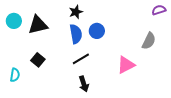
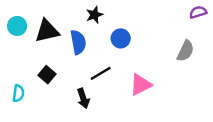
blue semicircle: (76, 34) -> (78, 42), moved
pink triangle: (126, 65) -> (141, 85), moved
black arrow: (84, 84) -> (83, 98), moved

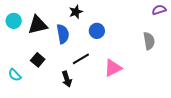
gray semicircle: (186, 51) -> (149, 41), turned -36
cyan semicircle: (18, 93) -> (15, 75), turned 128

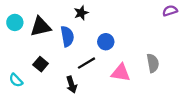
blue circle: (97, 31) -> (106, 42), moved
gray semicircle: (149, 41) -> (153, 63), moved
pink triangle: (113, 68) -> (121, 73), turned 36

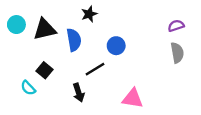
purple semicircle: (170, 11) -> (176, 26), moved
gray semicircle: (153, 63) -> (177, 53), moved
pink triangle: (121, 73) -> (133, 98), moved
cyan semicircle: (16, 80) -> (28, 88), moved

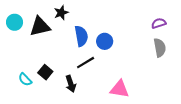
black star: (89, 14) -> (61, 13), moved
blue semicircle: (74, 40) -> (81, 36), moved
black square: (45, 70) -> (45, 72), moved

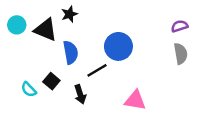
black triangle: (40, 26) -> (45, 30), turned 35
blue semicircle: (81, 36) -> (71, 52), moved
blue circle: (105, 41) -> (118, 46), size x1.5

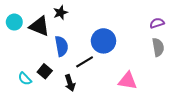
pink triangle: (135, 100) -> (128, 81), moved

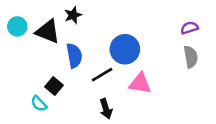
cyan semicircle: (25, 79) -> (39, 104), moved
pink triangle: (128, 81) -> (140, 83), moved
black arrow: (70, 83) -> (106, 109), moved

